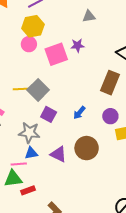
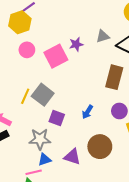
gray triangle: (89, 16) -> (103, 36), moved
yellow hexagon: (33, 26) -> (20, 22), moved
yellow line: (21, 89) -> (25, 96), turned -56

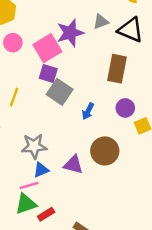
purple star: (76, 44) -> (70, 33), size x1.6
gray square: (43, 95) -> (60, 92), moved
purple square: (57, 118) -> (48, 73), moved

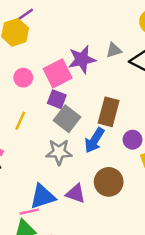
pink circle: (13, 43) -> (23, 78), moved
brown rectangle: (117, 69) -> (109, 112), moved
blue arrow: (88, 111) -> (94, 140), size x1.5
gray star: (34, 146) -> (59, 152), moved
blue triangle: (41, 170) -> (43, 197), size x1.6

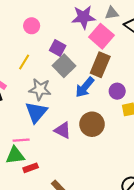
pink square: (58, 73) -> (101, 36), moved, turned -30
gray star: (59, 152) -> (40, 89), moved
blue triangle: (43, 197) -> (36, 112), moved, turned -40

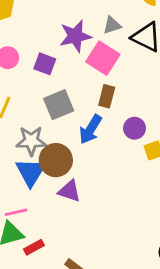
purple square: (58, 48) -> (45, 64), moved
brown rectangle: (100, 65) -> (107, 96), size x0.7
gray square: (64, 66) -> (59, 105), turned 30
brown circle: (92, 124) -> (56, 160), moved

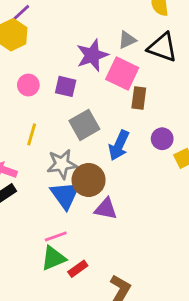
brown rectangle: (107, 96) -> (139, 98), moved

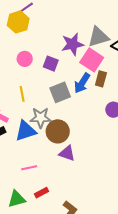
gray triangle: (127, 40) -> (98, 37), size x1.6
yellow line: (32, 134) -> (22, 94), turned -35
blue arrow: (119, 145) -> (82, 83), moved
blue triangle: (65, 195) -> (26, 131), moved, turned 40
green triangle: (53, 258) -> (17, 199), moved

